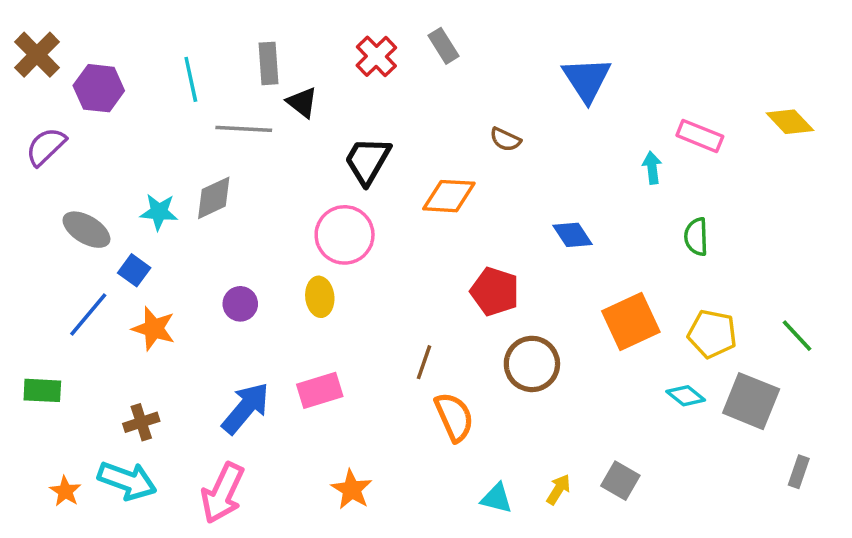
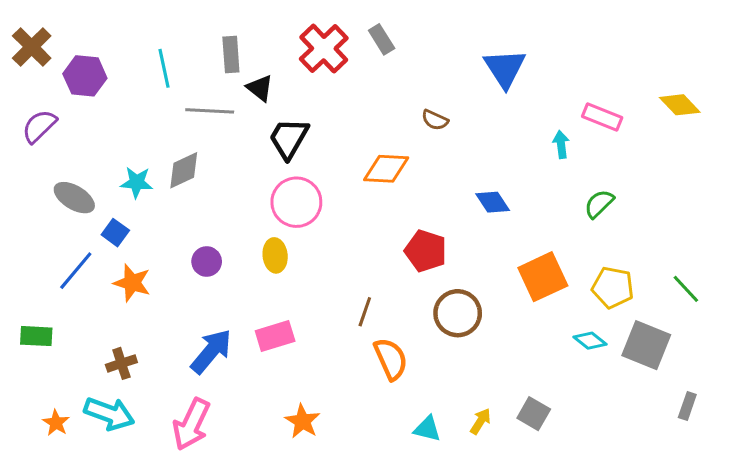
red cross: (376, 56) -> (324, 49), size x1.4
black trapezoid: (368, 161) -> (289, 138), moved
green semicircle: (696, 237) -> (599, 204), turned 48

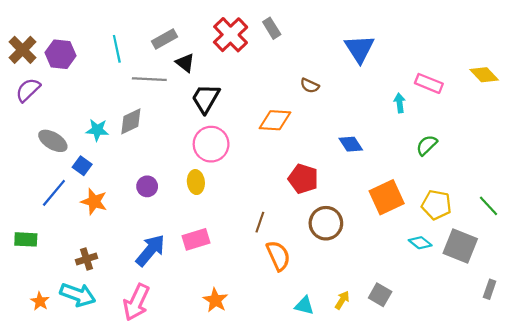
brown cross: (32, 47) -> (23, 50), moved
gray rectangle: (231, 55) -> (164, 39), turned 65

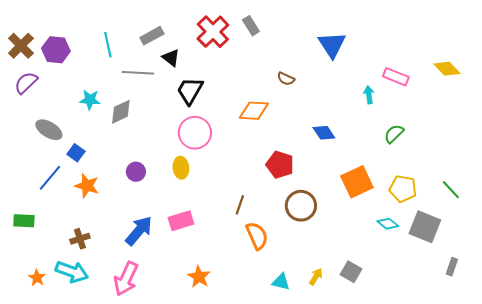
cyan star: (97, 130) -> (90, 100), moved

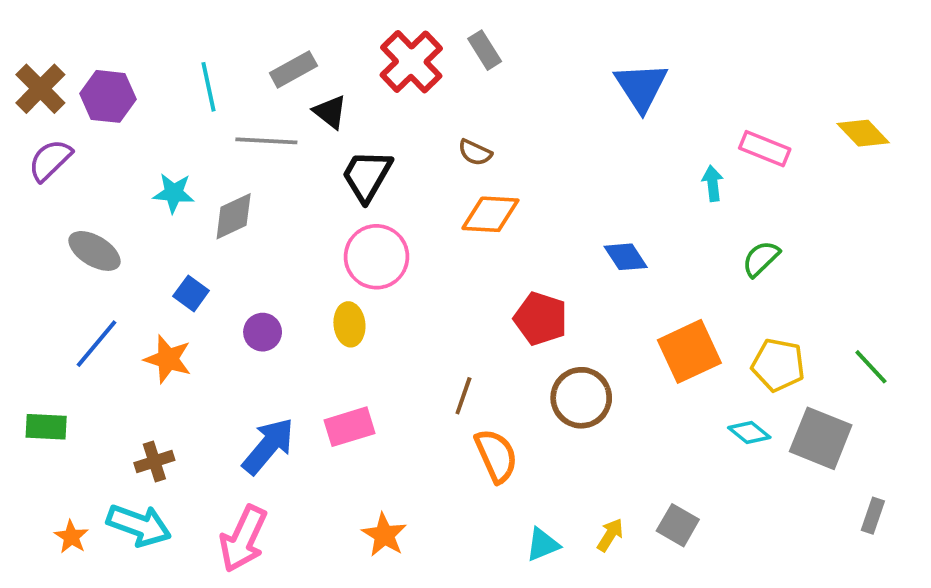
brown semicircle: (286, 79) -> (475, 152), moved
blue square: (76, 153) -> (191, 293), moved
cyan triangle: (281, 282) -> (543, 545), turned -36

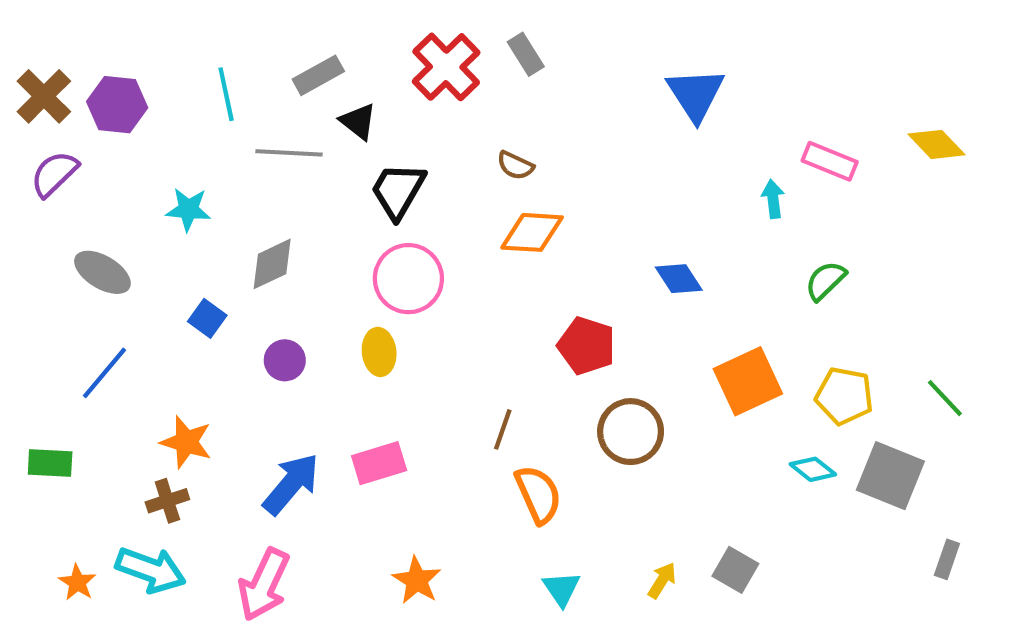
gray diamond: (234, 216) -> (272, 264), moved
orange star: (168, 359) -> (186, 442), moved
cyan triangle: (543, 545) -> (561, 589), moved, turned -42

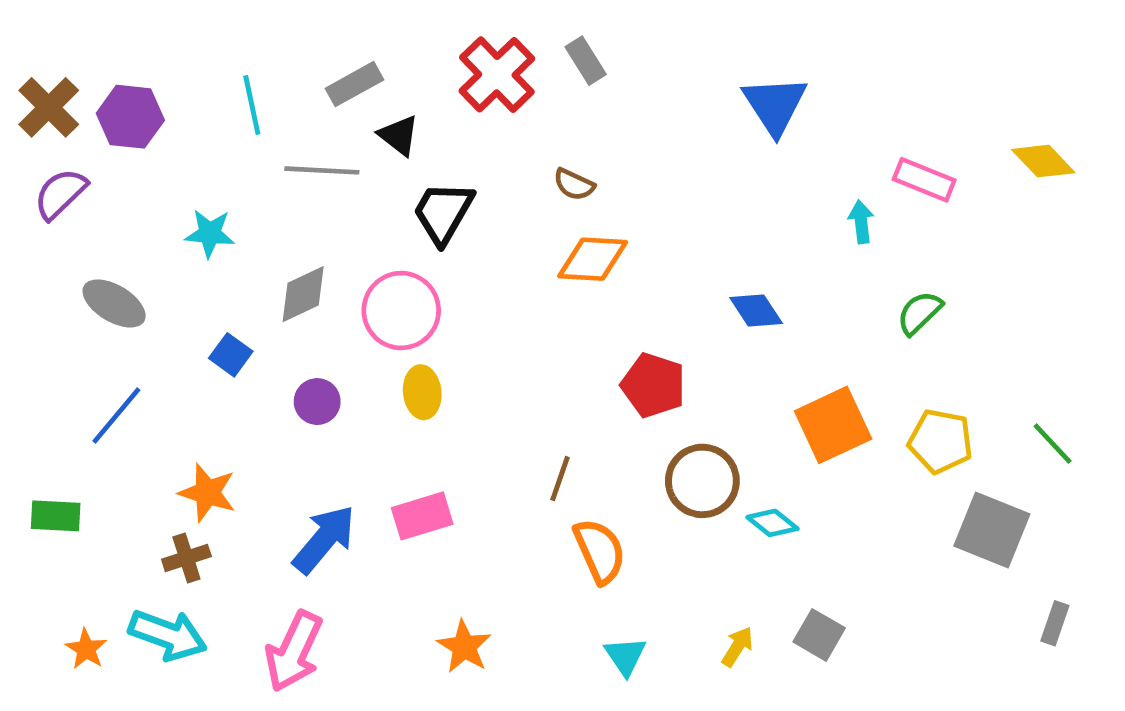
pink circle: (408, 279) -> (401, 310), moved
cyan diamond: (813, 469) -> (772, 523), moved

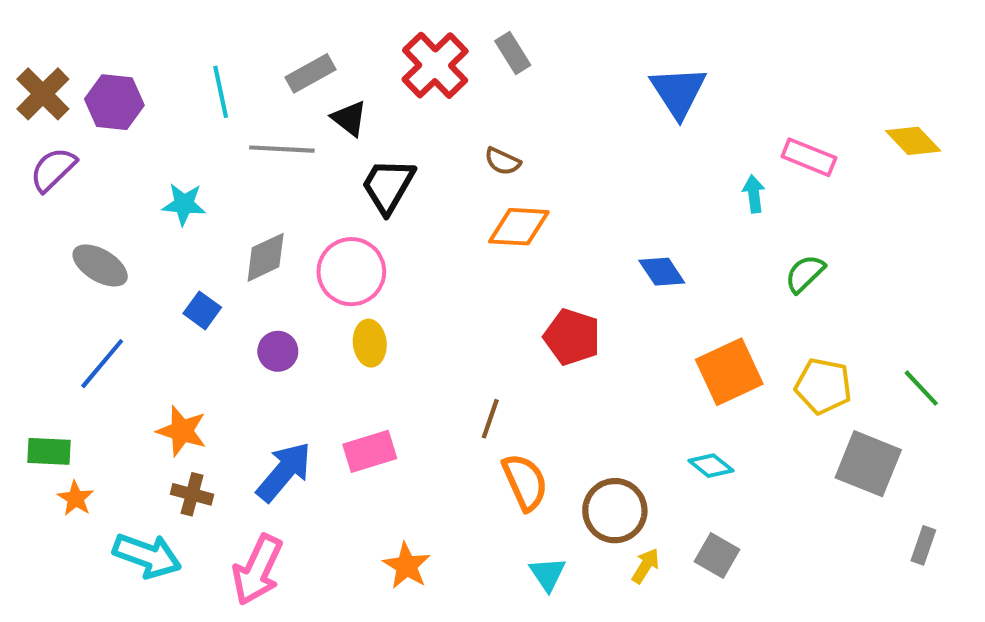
brown circle: (702, 481) -> (615, 511), moved
cyan diamond: (772, 523) -> (711, 466), moved
brown cross: (186, 558) -> (192, 494), moved, turned 33
orange star: (86, 649) -> (76, 498), moved

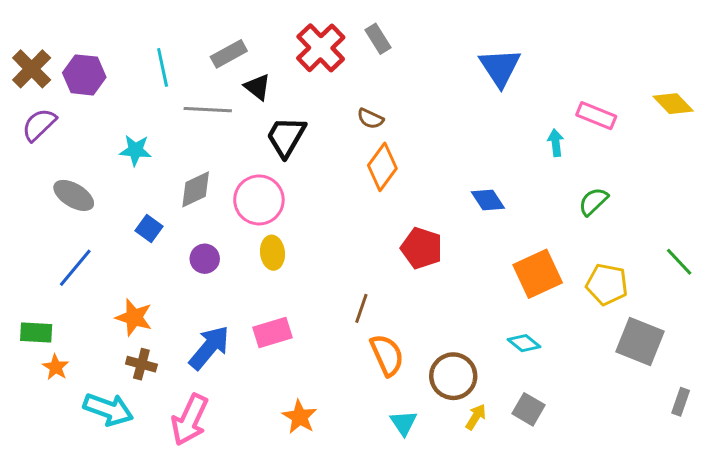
orange diamond: (519, 227) -> (382, 167), turned -57
green line: (921, 388) -> (679, 262), moved

